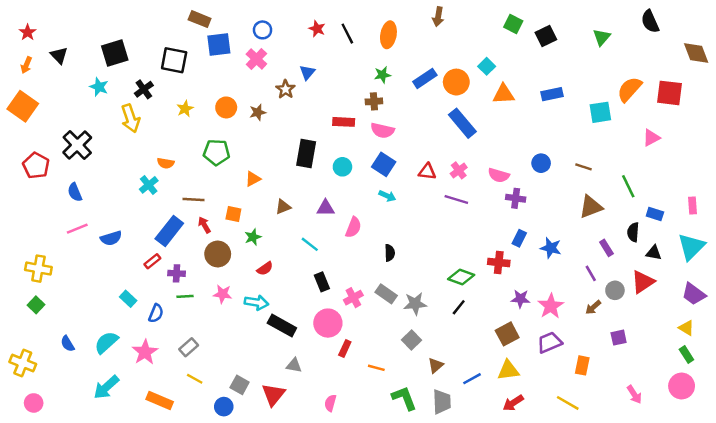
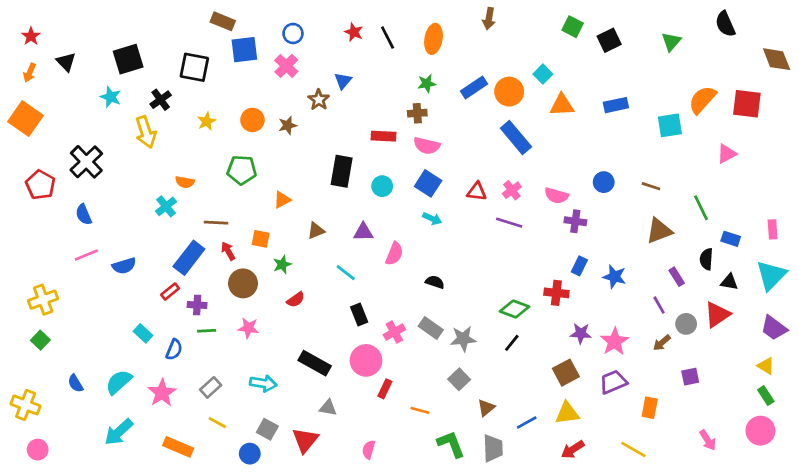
black semicircle: (390, 253) -> (435, 282), turned -70
yellow cross: (38, 269) -> (43, 300), turned -30
cyan arrow: (256, 302) -> (263, 383), moved

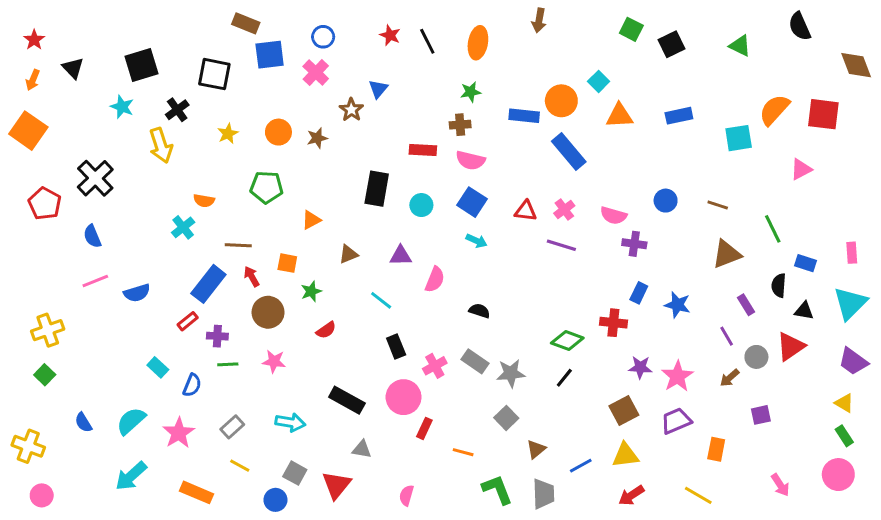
green triangle: (671, 42) -> (740, 46), turned -45
blue rectangle: (474, 88) -> (524, 116), moved, turned 40

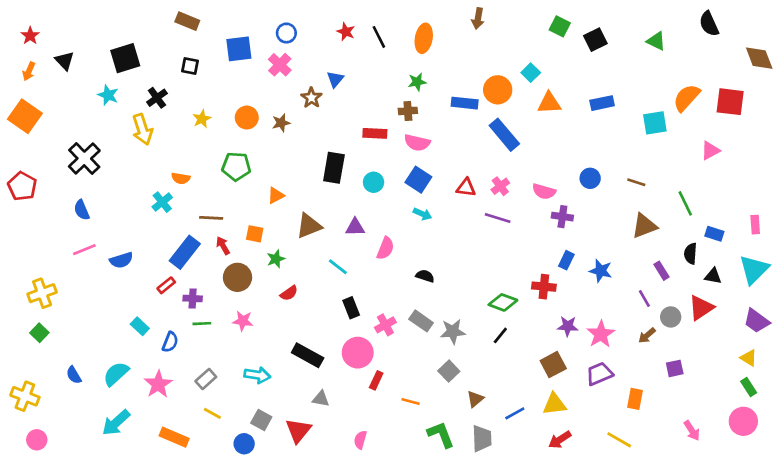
brown rectangle: (246, 23) -> (187, 21), moved
black square: (214, 74) -> (190, 66), size x0.6
red pentagon: (45, 204) -> (22, 186), moved
brown triangle: (348, 254) -> (309, 226), size x1.5

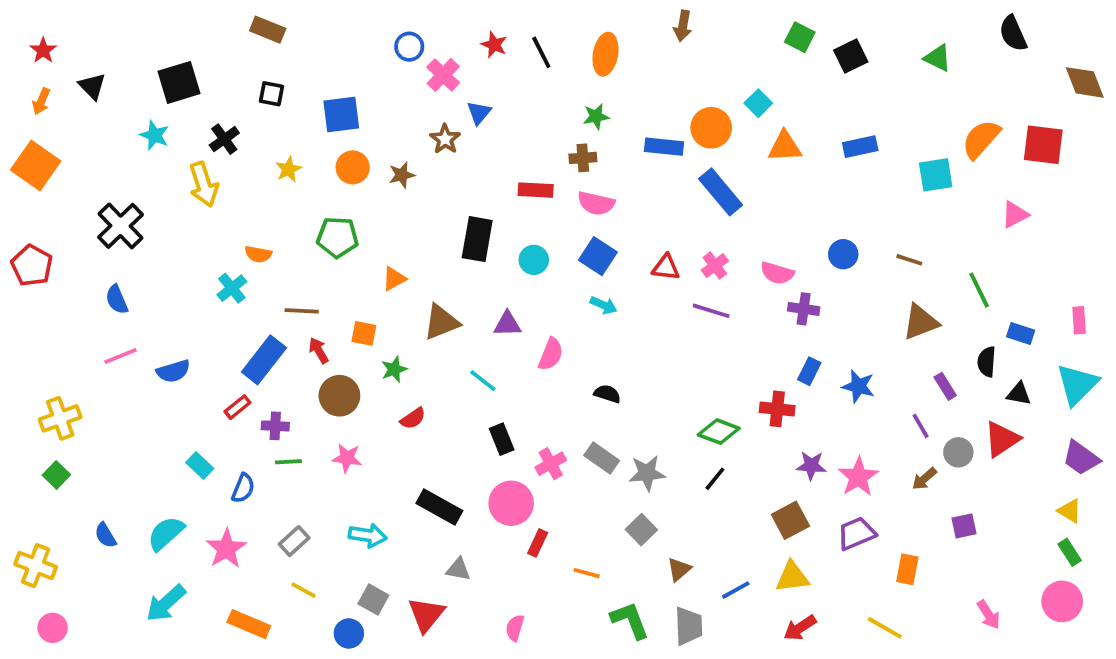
blue square: (239, 49) -> (341, 115), moved
pink cross: (280, 65) -> (443, 75), moved

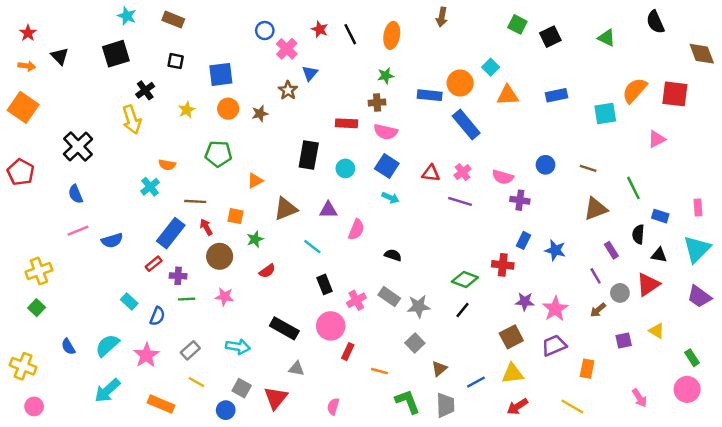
orange arrow: (41, 101) -> (27, 66), turned -105
cyan star: (154, 135) -> (127, 16), moved
yellow triangle: (1070, 511) -> (657, 331), moved

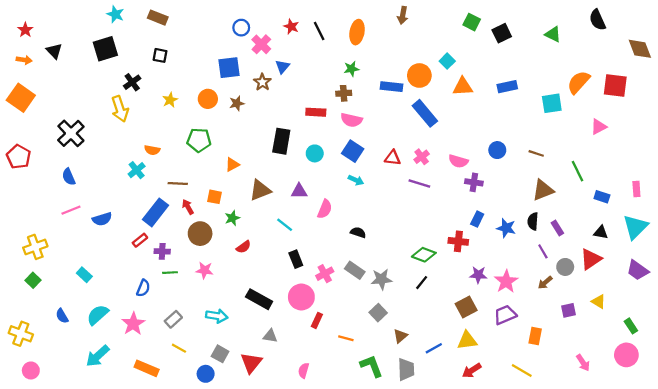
blue square: (221, 74) -> (229, 68), moved
black semicircle: (638, 234) -> (533, 221), moved
cyan rectangle: (129, 301) -> (84, 275), moved

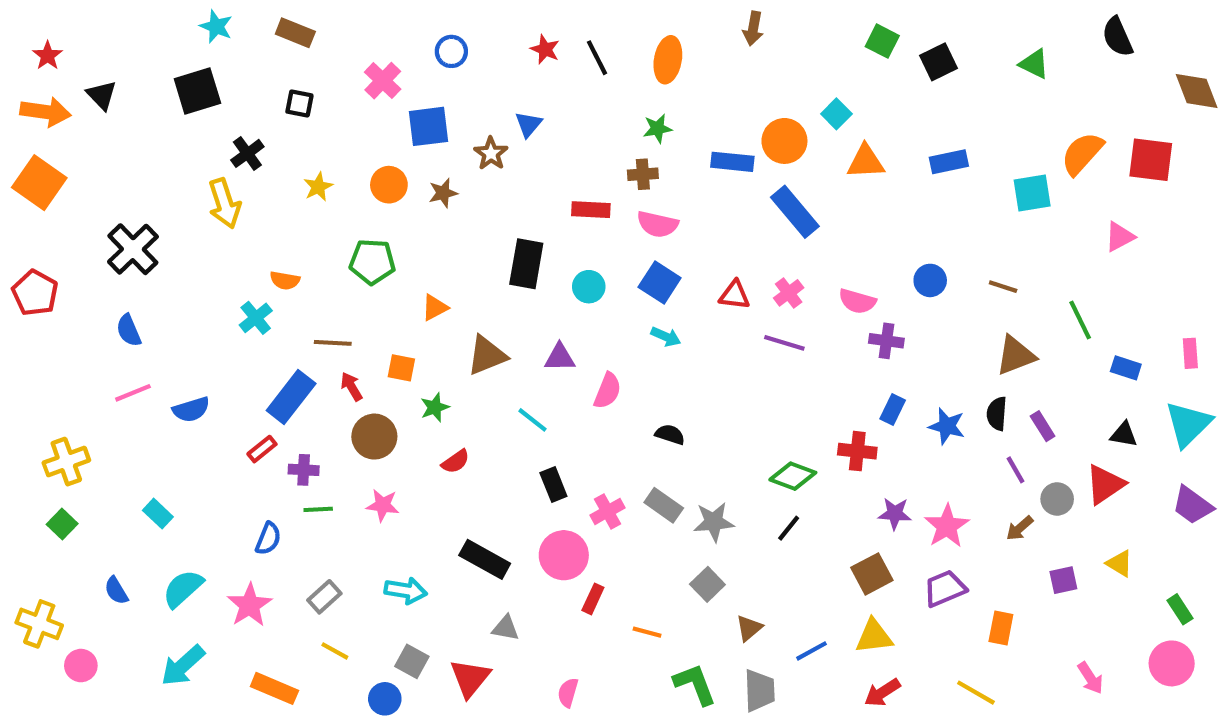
pink cross: (261, 44) -> (383, 81), moved
orange arrow: (24, 60) -> (45, 112), size x1.6
pink circle: (31, 370) -> (81, 666), moved

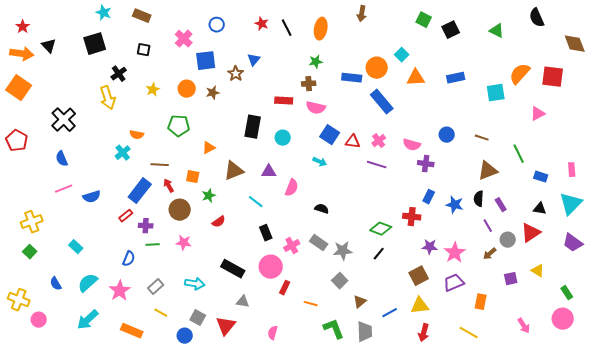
blue square: (660, 283) -> (330, 135), moved
red arrow: (882, 693) -> (424, 333), turned -42

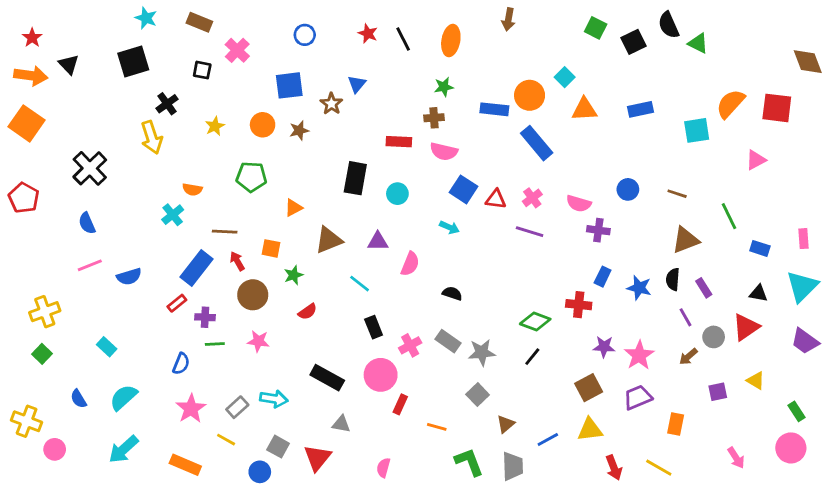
black semicircle: (537, 18) -> (669, 25), moved
pink cross: (184, 39) -> (237, 50), moved
gray rectangle: (156, 287) -> (237, 407), moved
pink star: (120, 291) -> (191, 409), moved
red arrow: (424, 333) -> (614, 468), moved, turned -36

